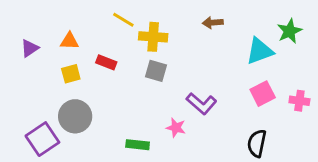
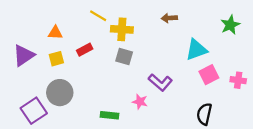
purple triangle: (30, 48) -> (24, 55), moved, size x1.5
cyan triangle: (260, 51) -> (196, 50), moved
red rectangle: (106, 62) -> (85, 50), turned -49

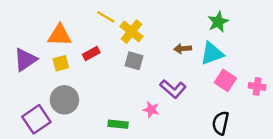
brown arrow: (169, 18) -> (183, 49), moved
green star: (230, 25) -> (218, 22), moved
yellow cross: (122, 29) -> (131, 32), turned 35
orange triangle: (55, 33) -> (60, 35), size x1.5
pink square: (209, 75) -> (225, 80), turned -30

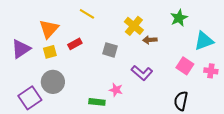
yellow cross: (131, 32) -> (134, 26), moved
orange triangle: (60, 35) -> (49, 29), turned -50
cyan triangle: (212, 53) -> (204, 41), moved
pink star: (151, 110) -> (116, 90), moved

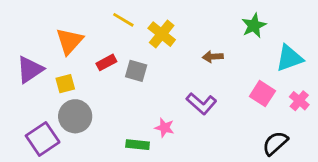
yellow cross: (134, 26) -> (162, 34), moved
gray square: (110, 50) -> (136, 71), moved
yellow square: (50, 52) -> (65, 84), moved
pink cross: (211, 71) -> (299, 101), turned 32
black semicircle: (181, 101) -> (275, 143), moved, turned 36

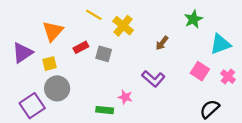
brown arrow: (213, 57) -> (162, 43), turned -48

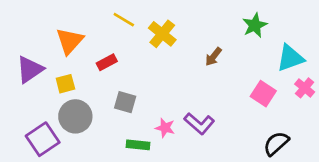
gray square: (104, 54) -> (125, 102), moved
pink cross: (228, 77) -> (305, 88), moved
purple L-shape: (153, 79) -> (199, 124), moved

